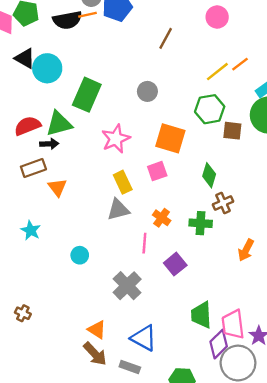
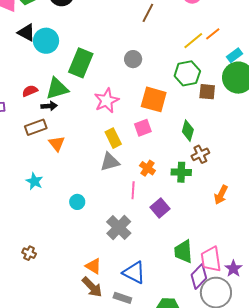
red semicircle: (28, 126) -> (30, 91), size x0.7

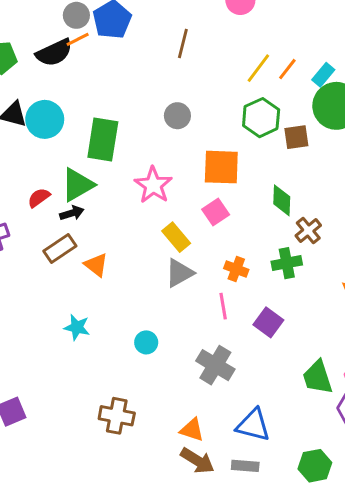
orange line: (213, 34) -> (287, 69), moved
brown cross: (29, 253) -> (117, 416), moved, size x1.6

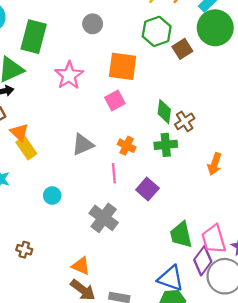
brown square: (296, 137) -> (182, 49), turned -30
green diamond: (282, 200) -> (164, 112), moved
yellow rectangle: (176, 237) -> (26, 148), moved
brown cross: (117, 416) -> (24, 250), size x0.6
blue triangle: (253, 425) -> (171, 278), moved

